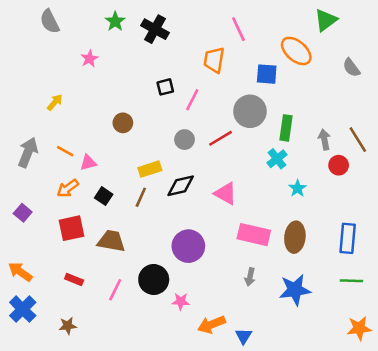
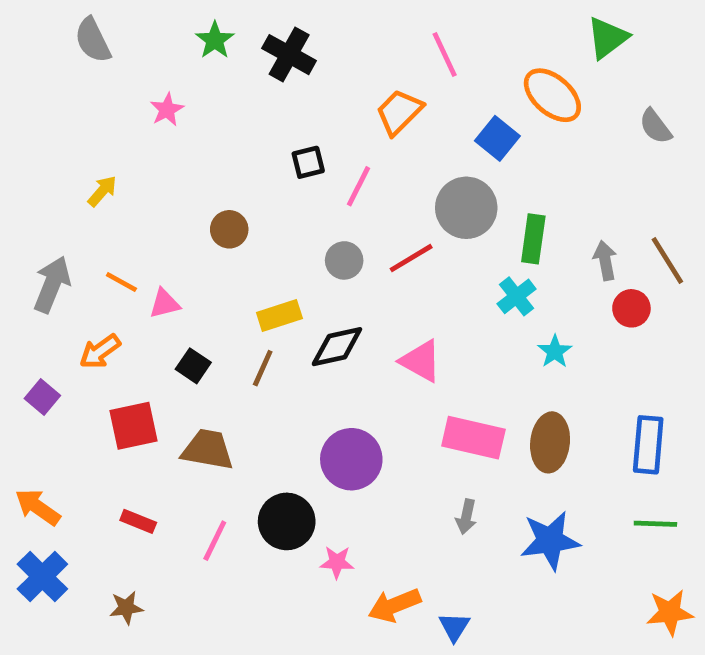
orange trapezoid: (214, 60) -> (399, 112), turned 36
blue square: (267, 74) -> (497, 138), turned 35
orange arrow: (68, 188) -> (100, 351), moved

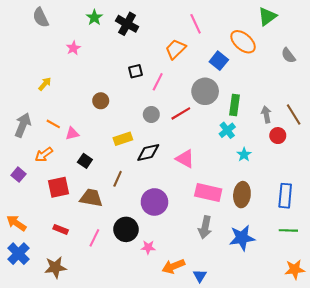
brown line: (263, 368) -> (118, 179), moved
gray arrow: (466, 517) -> (205, 227), size x1.5
brown star: (126, 608) -> (55, 267), size x1.5

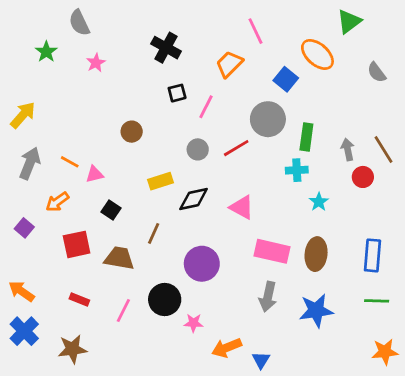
gray semicircle: (41, 18) -> (79, 23), moved
green star: (94, 18) -> (46, 52), moved
black cross: (127, 24) -> (166, 48), moved
yellow arrow: (45, 84) -> (23, 115), moved, size x1.5
cyan cross: (227, 130) -> (297, 170), turned 35

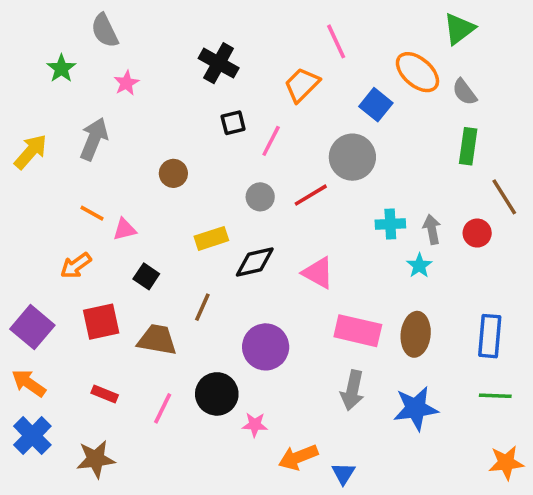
gray semicircle: (377, 72) -> (464, 92), moved
green rectangle: (306, 137) -> (468, 146), moved
gray arrow: (348, 149) -> (432, 229), moved
gray arrow: (30, 163) -> (94, 139), moved
purple square: (24, 228) -> (32, 327), moved, size x1.6

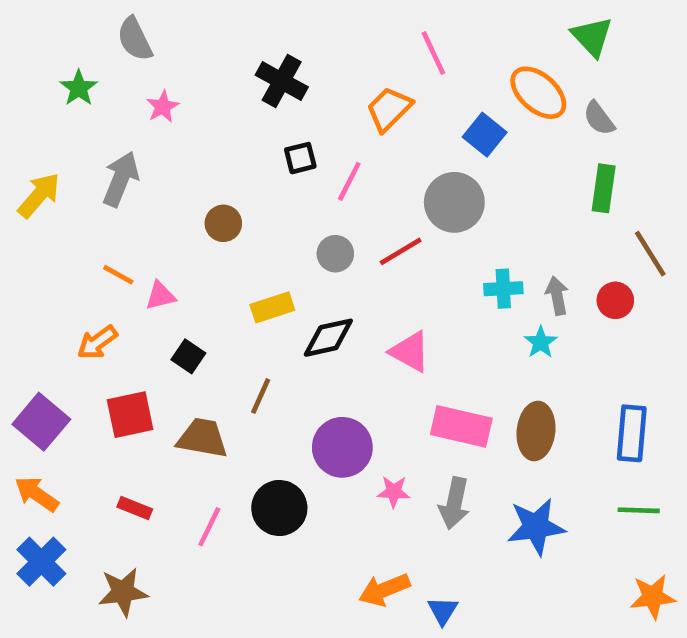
green triangle: (459, 29) -> (592, 37), turned -36
pink star: (255, 425) -> (394, 492), moved

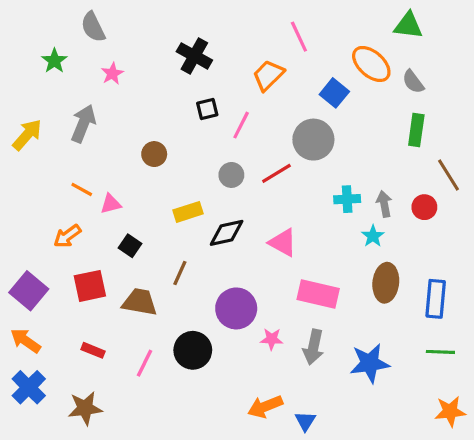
green triangle: (592, 37) -> (408, 25), turned -40
brown ellipse: (536, 431) -> (386, 283), moved

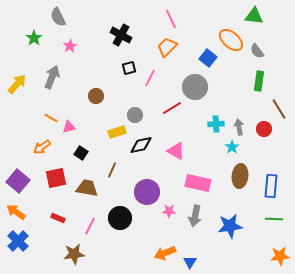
pink line: (299, 37) -> (171, 19), moved
gray circle: (231, 175) -> (135, 115), moved
brown star: (85, 408) -> (74, 254), moved

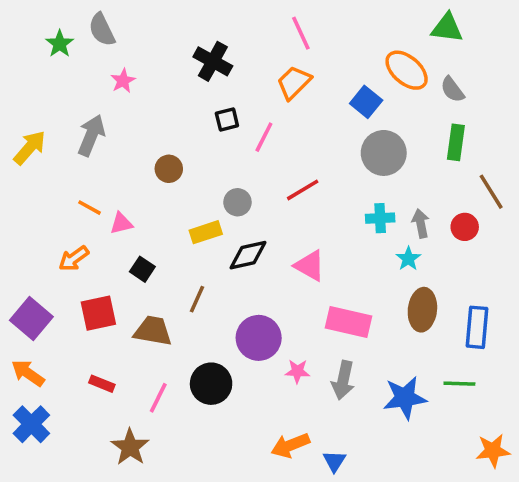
green star: (34, 38) -> (60, 44), moved
gray circle: (195, 87) -> (384, 153), moved
green line: (274, 219) -> (459, 384), moved
brown star: (74, 254) -> (130, 447), turned -30

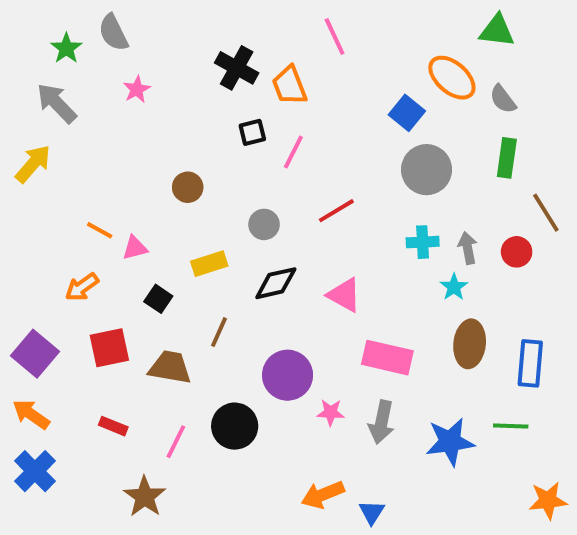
orange trapezoid: (294, 82) -> (289, 85), moved, turned -66
gray arrow: (91, 135) -> (57, 103), moved, turned -66
yellow rectangle: (206, 232) -> (209, 264), moved

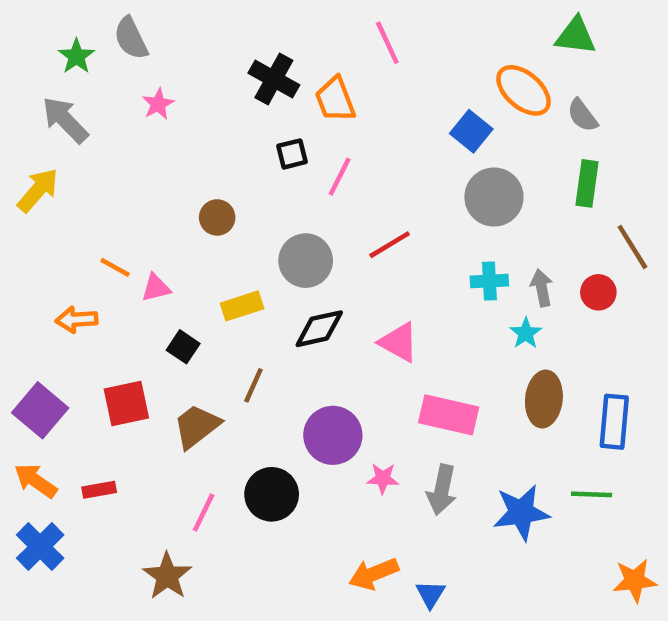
gray circle: (264, 224) -> (306, 261), size x1.5
orange arrow: (82, 287) -> (76, 320), moved, turned 32
brown trapezoid: (170, 367) -> (197, 426), turned -48
red rectangle: (113, 426) -> (99, 490), moved, turned -32

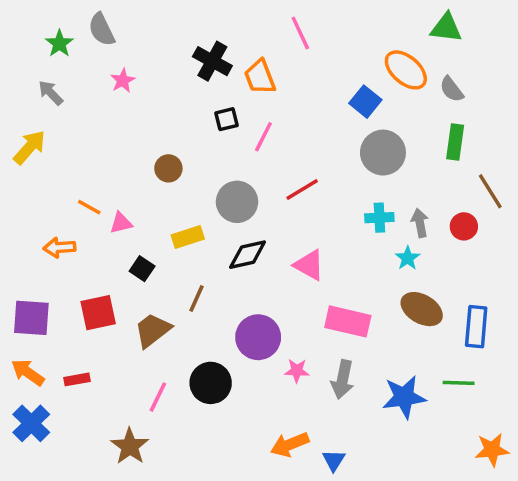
gray arrow: (65, 120) -> (51, 93), size x0.7
brown ellipse: (544, 399) -> (422, 309), turned -66
purple square: (40, 410) -> (31, 318), turned -36

